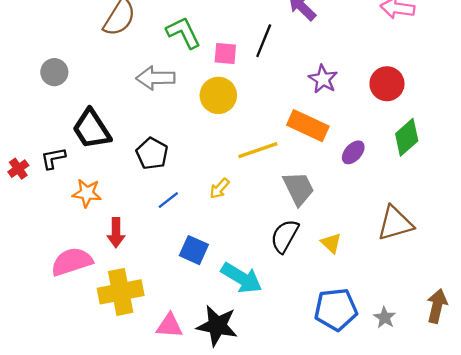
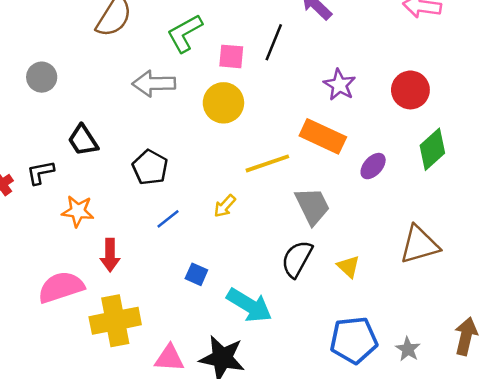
green L-shape: (183, 33) -> (185, 33), turned -93
black trapezoid: (92, 129) -> (83, 140), size x0.7
blue square: (194, 250) -> (196, 274), size x0.7

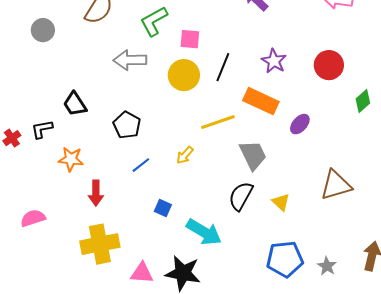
black line: (274, 42) -> (223, 67), moved
gray circle: (42, 77) -> (43, 30), moved
green diamond: (432, 149) -> (363, 101), moved, size x0.7
pink semicircle: (61, 287) -> (33, 218), moved, size x0.7

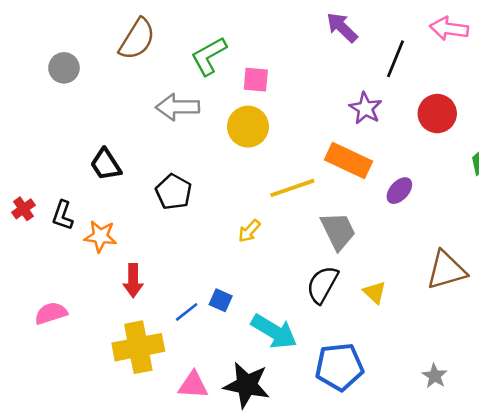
black line: (223, 67) -> (395, 59), moved
black L-shape: (42, 129) -> (63, 215), moved, turned -60
blue line: (141, 165) -> (187, 312), moved
blue pentagon: (285, 259) -> (339, 367), moved

